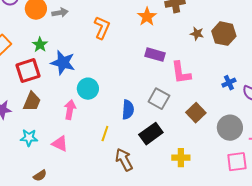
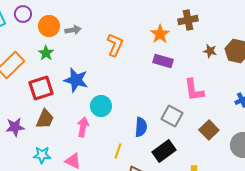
green star: (40, 45) -> (46, 53), moved
purple rectangle: (155, 55) -> (163, 61), moved

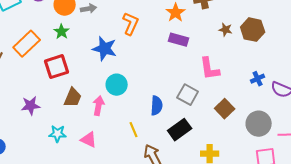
blue star: (76, 80) -> (105, 49), moved
brown trapezoid: (45, 119) -> (73, 98), moved
yellow line: (118, 151) -> (134, 130), turned -42

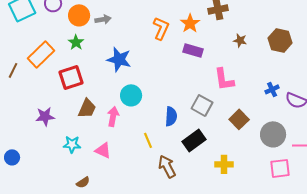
orange L-shape: (131, 24) -> (161, 28), moved
brown hexagon: (253, 30) -> (280, 40), moved

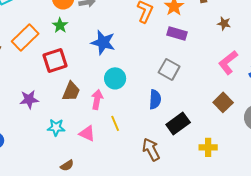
pink L-shape: (224, 79) -> (228, 62), moved, turned 60
gray square: (202, 105) -> (169, 69), moved
yellow line: (148, 140) -> (115, 123), moved

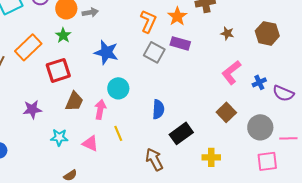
gray square: (169, 69) -> (154, 52), moved

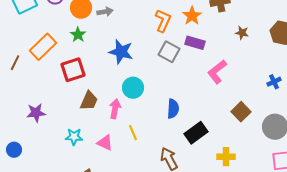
pink L-shape: (231, 72) -> (217, 72), moved
purple star: (32, 109) -> (36, 113), moved

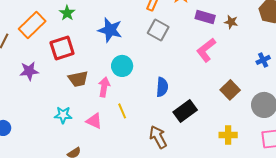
brown star: (242, 33) -> (231, 22), moved
purple rectangle: (195, 43) -> (205, 17), moved
brown trapezoid: (89, 101) -> (78, 79), turned 55
purple star: (36, 113) -> (29, 71), moved
yellow cross: (226, 157) -> (228, 135), moved

